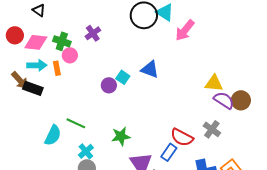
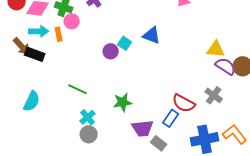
cyan semicircle: (53, 135) -> (32, 101), moved

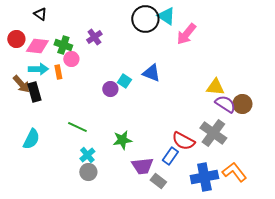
black rectangle: (35, 54) -> (34, 92), turned 54
gray cross: (214, 95) -> (213, 133), size x1.5

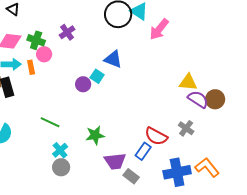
blue triangle: (151, 73) -> (113, 59), moved
gray cross: (213, 133) -> (186, 128), size x0.6

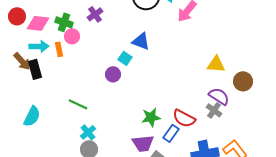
purple circle: (83, 84) -> (113, 74), moved
purple semicircle: (198, 99) -> (219, 96), moved
green star: (95, 135) -> (151, 117), moved

